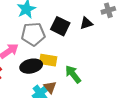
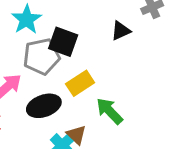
black square: (60, 26) -> (63, 42), moved
yellow rectangle: (48, 60) -> (80, 83), moved, turned -36

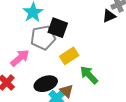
black triangle: (121, 31) -> (109, 16), moved
black ellipse: (44, 106) -> (46, 84), moved

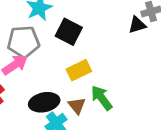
gray pentagon: (43, 38) -> (23, 42), moved
brown triangle: (66, 91) -> (77, 106), moved

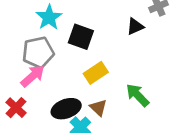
black triangle: (137, 25) -> (135, 26), moved
green arrow: (102, 98) -> (138, 95), moved

